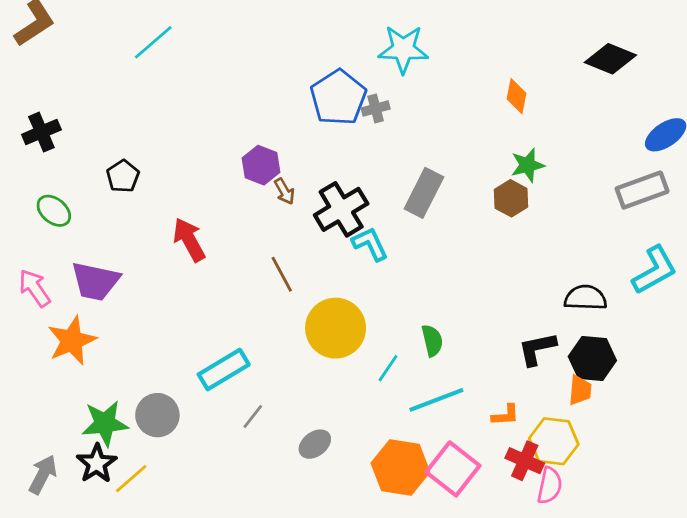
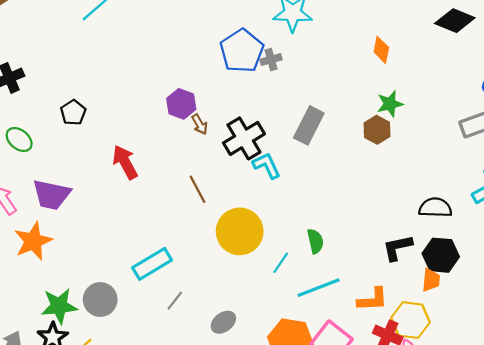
orange L-shape: (505, 415) -> (373, 300), size x1.4

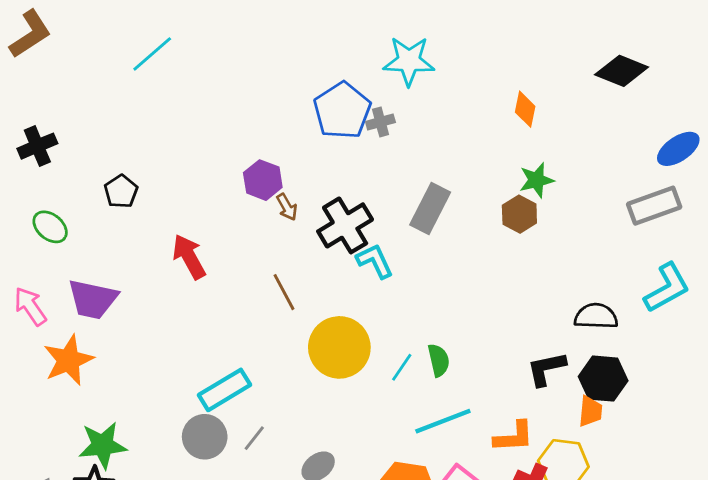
cyan line: (281, 263) -> (402, 367), moved
gray circle: (100, 300) -> (205, 437), moved

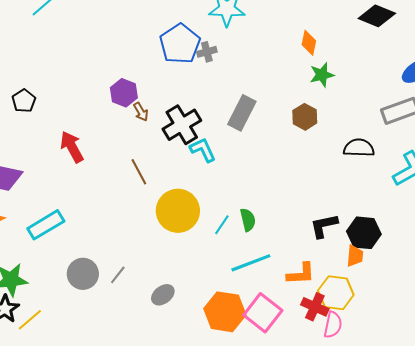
green star: (536, 180) -> (322, 75), moved
black semicircle: (596, 316) -> (359, 148), moved
cyan rectangle: (225, 390) -> (46, 225), moved

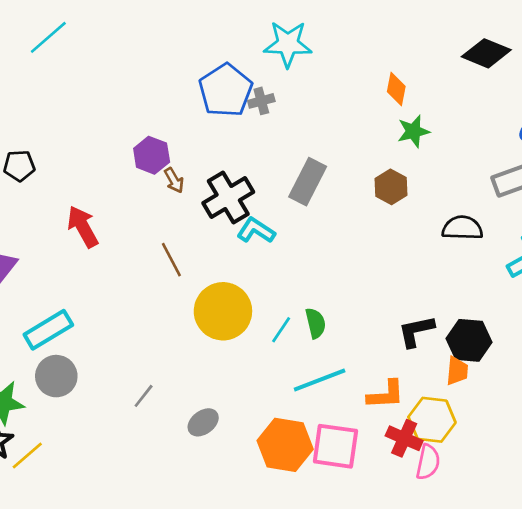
black pentagon: (24, 101) -> (19, 166), turned 30
cyan L-shape: (203, 150) -> (256, 231), turned -32
gray circle: (83, 274) -> (56, 376), moved
pink square: (263, 313) -> (335, 446), turned -30

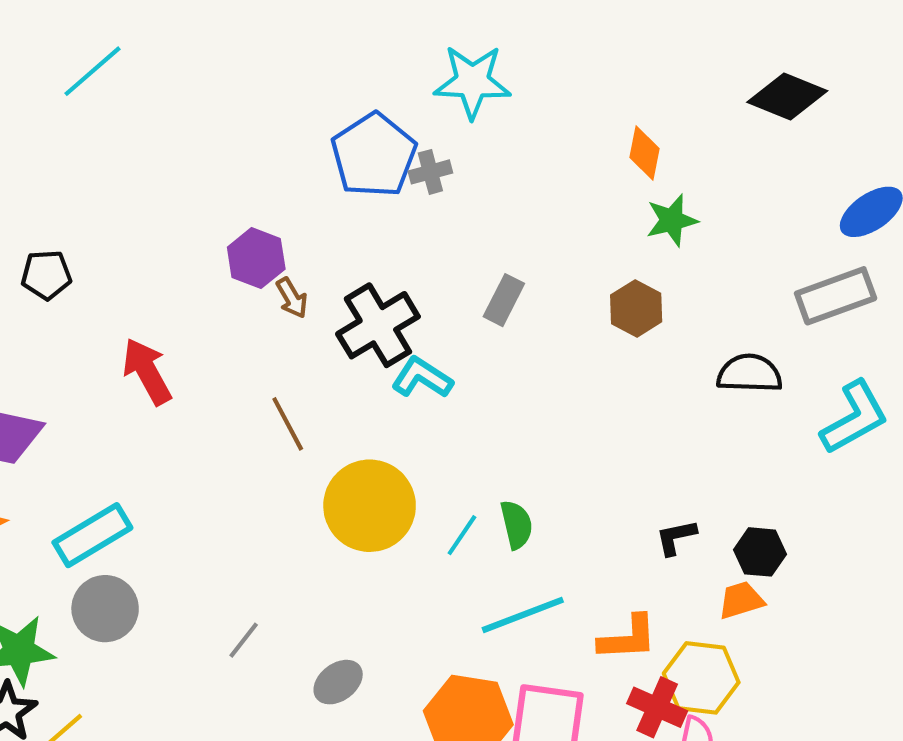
gray rectangle: (308, 182) -> (504, 300), size x0.7
black L-shape: (416, 331) -> (676, 537), size x0.7
black hexagon: (469, 340) -> (760, 552), size x0.7
orange trapezoid: (457, 371) -> (741, 600), turned -112

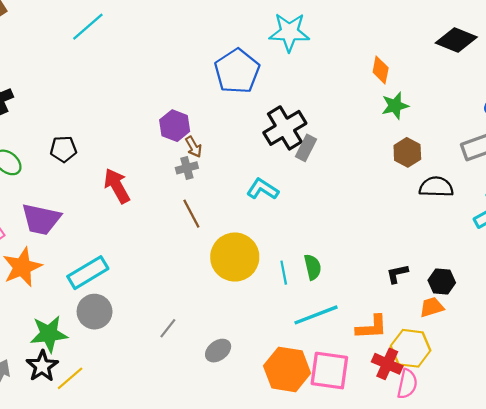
gray cross: (430, 172) -> (187, 168), moved
black pentagon: (46, 275) -> (63, 149), moved
brown hexagon: (636, 308) -> (407, 152), moved
black cross: (378, 325) -> (285, 128), moved
cyan line: (462, 535) -> (284, 273), turned -45

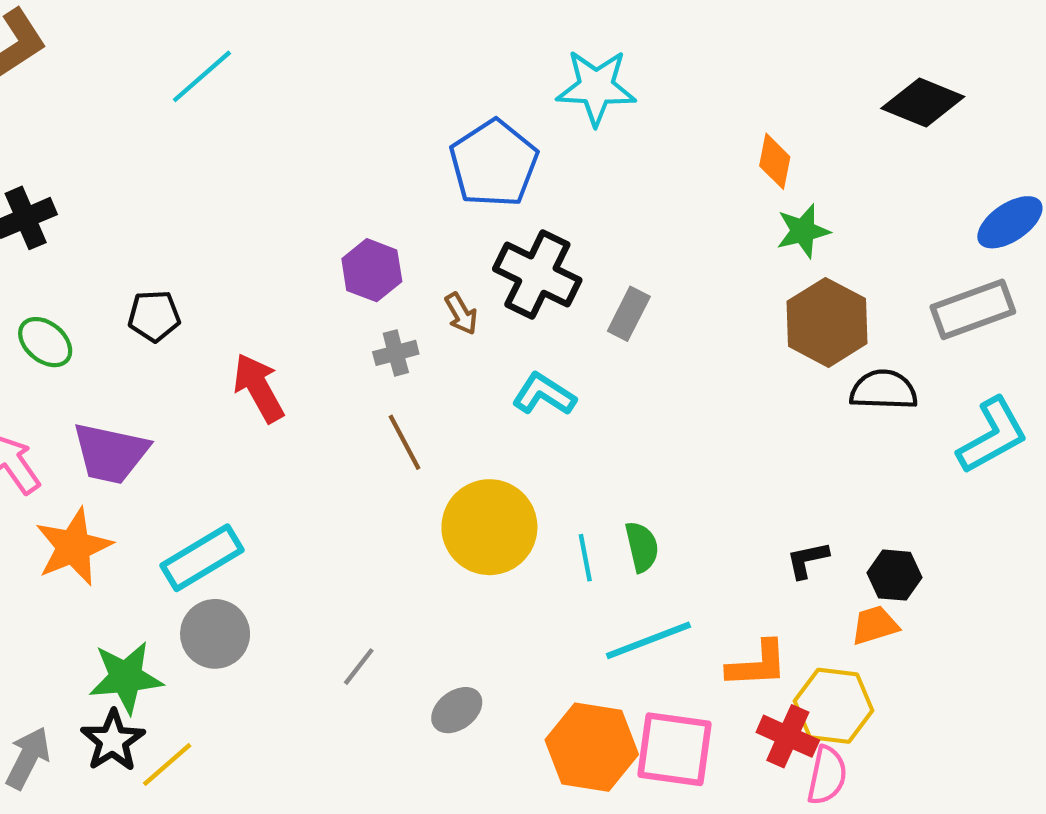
black cross: (285, 128) -> (537, 275), moved, turned -33
brown arrow: (194, 147) -> (461, 314), moved
brown hexagon: (407, 152) -> (827, 322), size x1.5

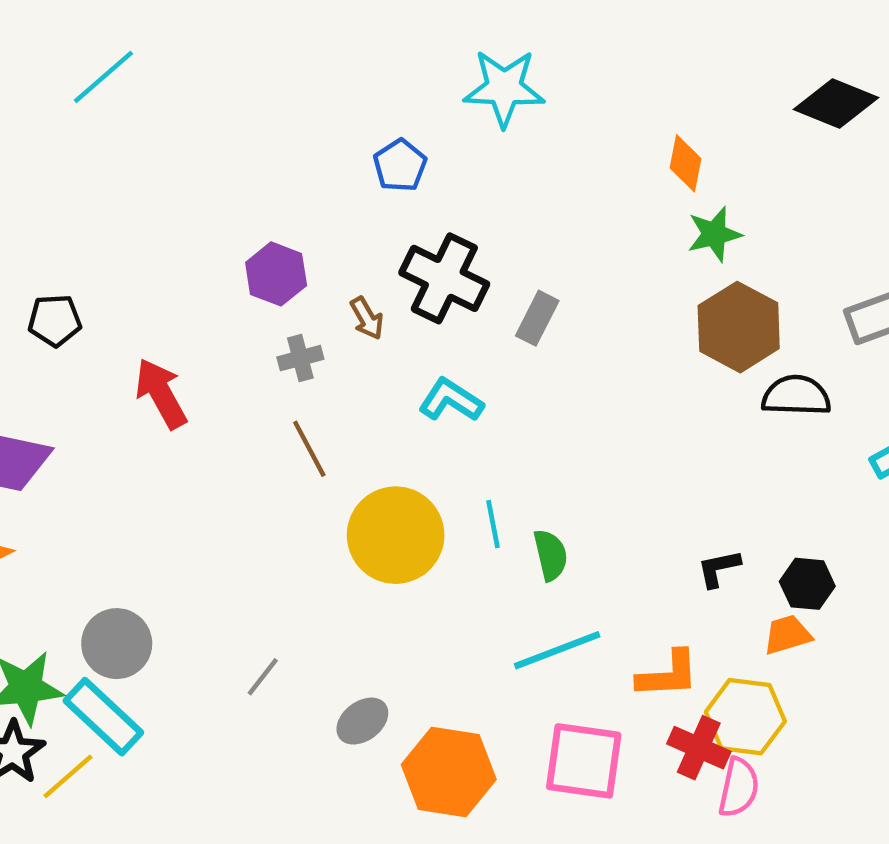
blue pentagon: (494, 163) -> (400, 165), size x0.6
cyan rectangle: (202, 558) -> (103, 717), moved, turned 74
cyan line: (585, 558) -> (493, 524), moved
orange hexagon: (592, 747) -> (449, 772), moved

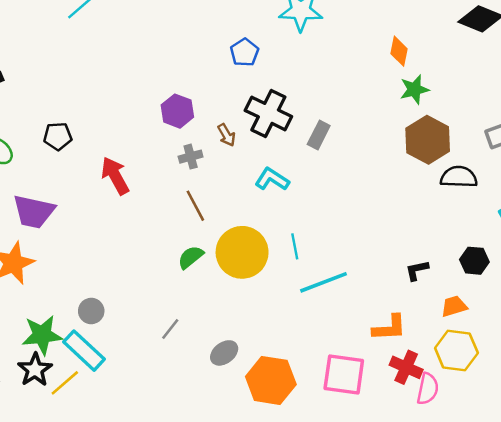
green semicircle: (551, 555) -> (191, 257), moved, turned -116
black hexagon: (807, 584) -> (474, 261), moved
gray circle: (117, 644) -> (91, 311), size x0.7
cyan line: (557, 650) -> (323, 282), moved
yellow hexagon: (745, 717) -> (456, 351), moved

